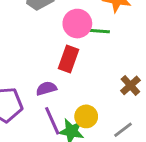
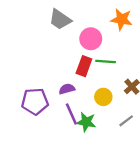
green line: (96, 31) -> (106, 62), moved
yellow circle: (86, 116) -> (103, 97), moved

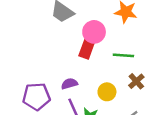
green line: (106, 62) -> (123, 55), moved
red rectangle: (84, 66) -> (87, 48), moved

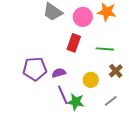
pink circle: (94, 32) -> (83, 17), moved
purple pentagon: (36, 97) -> (35, 69), moved

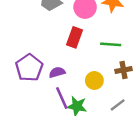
purple pentagon: (35, 69) -> (29, 68), turned -30
brown cross: (116, 71) -> (123, 70), turned 32

